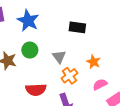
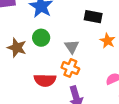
orange star: (93, 62) -> (107, 41), moved
orange cross: (69, 76) -> (70, 68), moved, turned -35

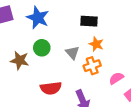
orange star: (107, 41) -> (96, 44), moved
orange cross: (70, 68) -> (92, 66), moved, turned -35

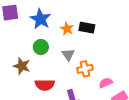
orange star: (96, 44) -> (67, 29), moved
brown star: (20, 60) -> (22, 66), moved

